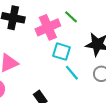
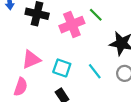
cyan square: (61, 52) -> (62, 68), moved

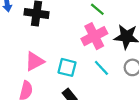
pink cross: (72, 25) -> (94, 36), moved

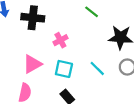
pink cross: (94, 36) -> (60, 40), moved, size x0.6

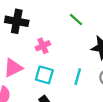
cyan line: (97, 68) -> (78, 77), turned 56

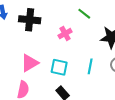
pink cross: (43, 46) -> (65, 34), moved

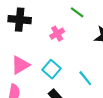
cyan line: (90, 66) -> (85, 78), moved, turned -49
cyan square: (59, 67) -> (51, 69), turned 30

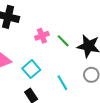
green line: (77, 12) -> (63, 41), moved

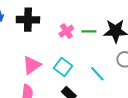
green line: (63, 41) -> (89, 31), turned -32

